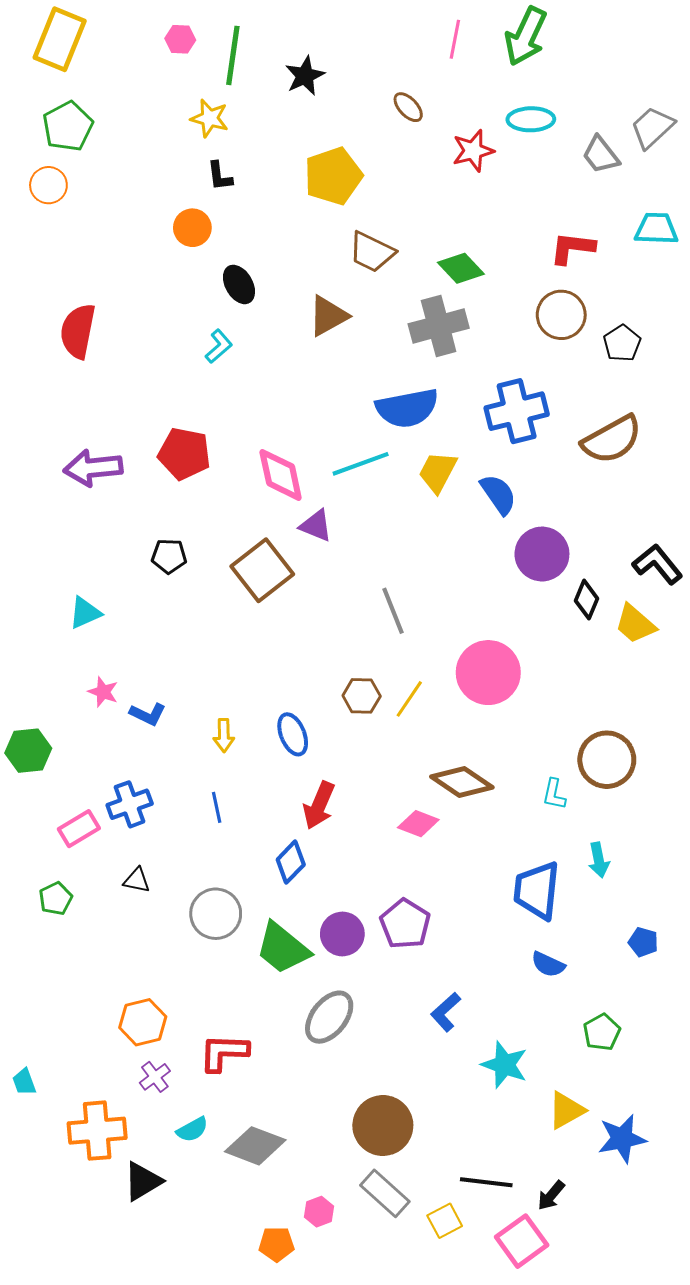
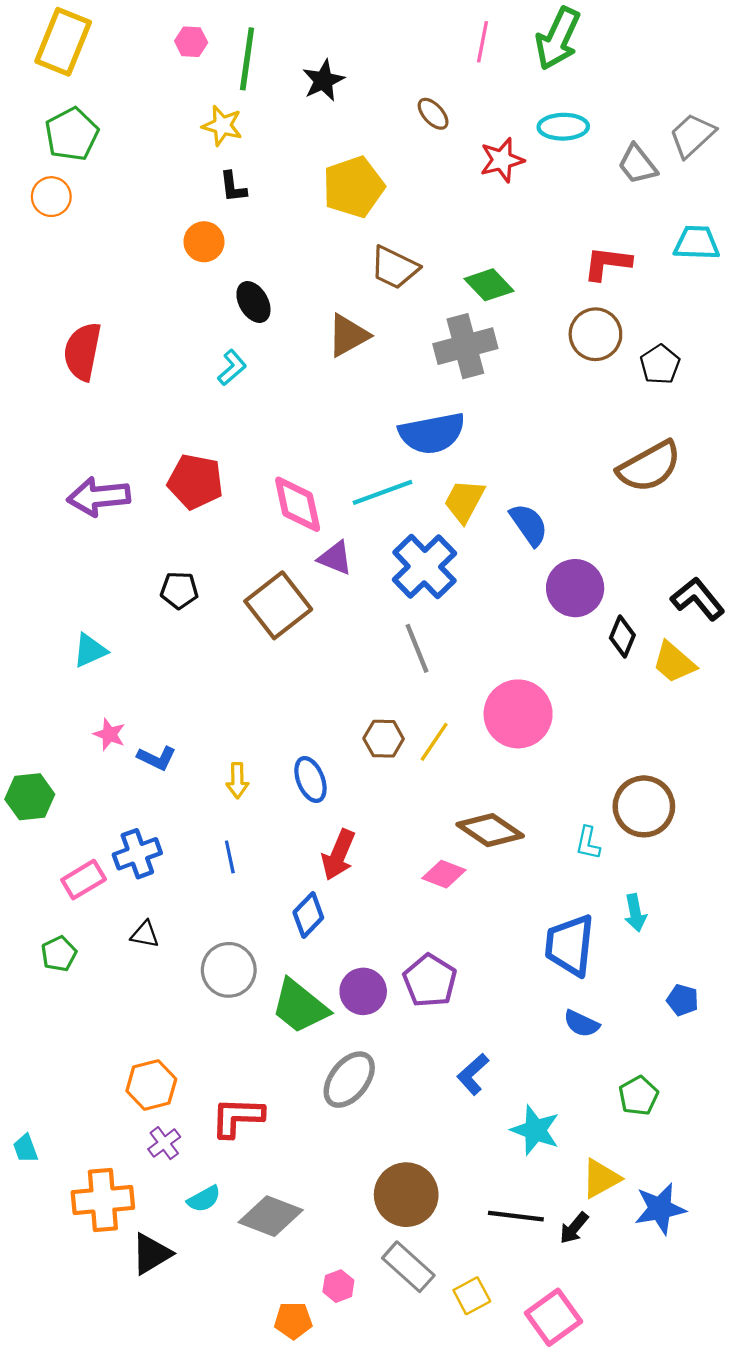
blue cross: (517, 411) -> (424, 567), moved, turned -30
black line: (486, 1182) -> (516, 1216), moved
black arrow: (551, 1195) -> (574, 1228), moved

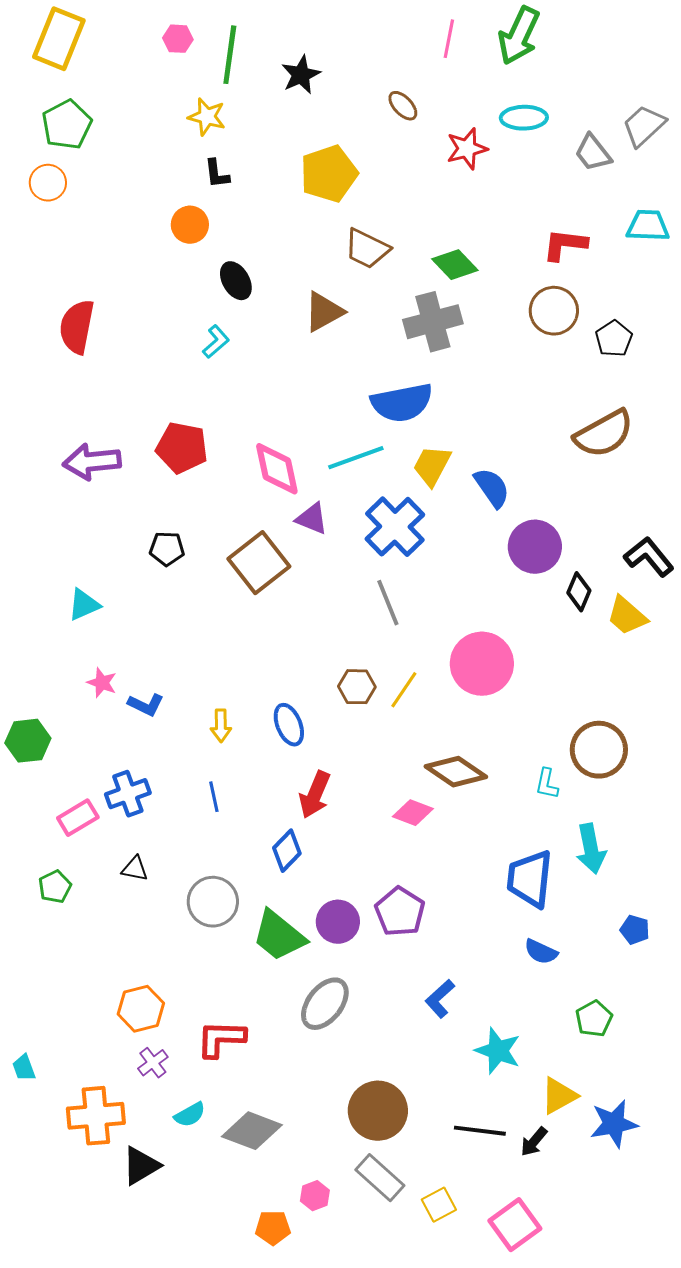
cyan arrow: (635, 913) -> (591, 849), size x1.4

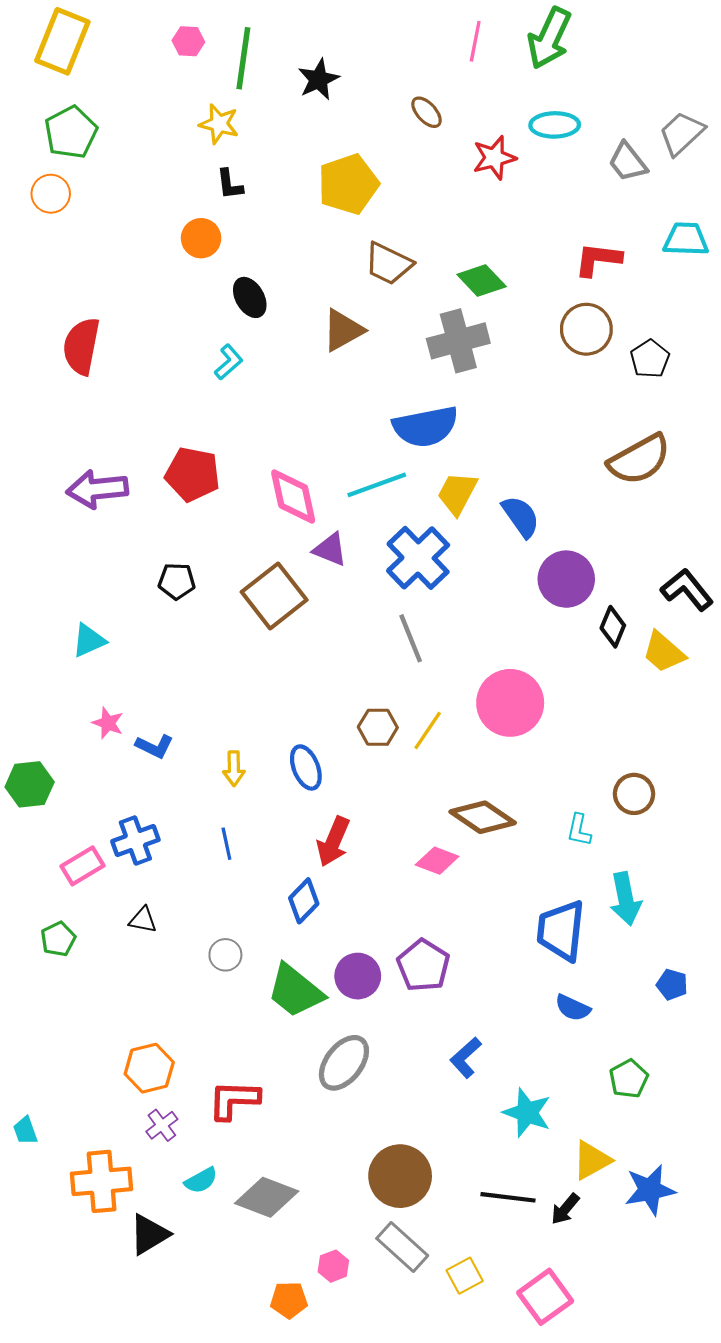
brown circle: (599, 750) -> (634, 794), size x0.7
gray circle: (213, 902) -> (225, 955), size x0.6

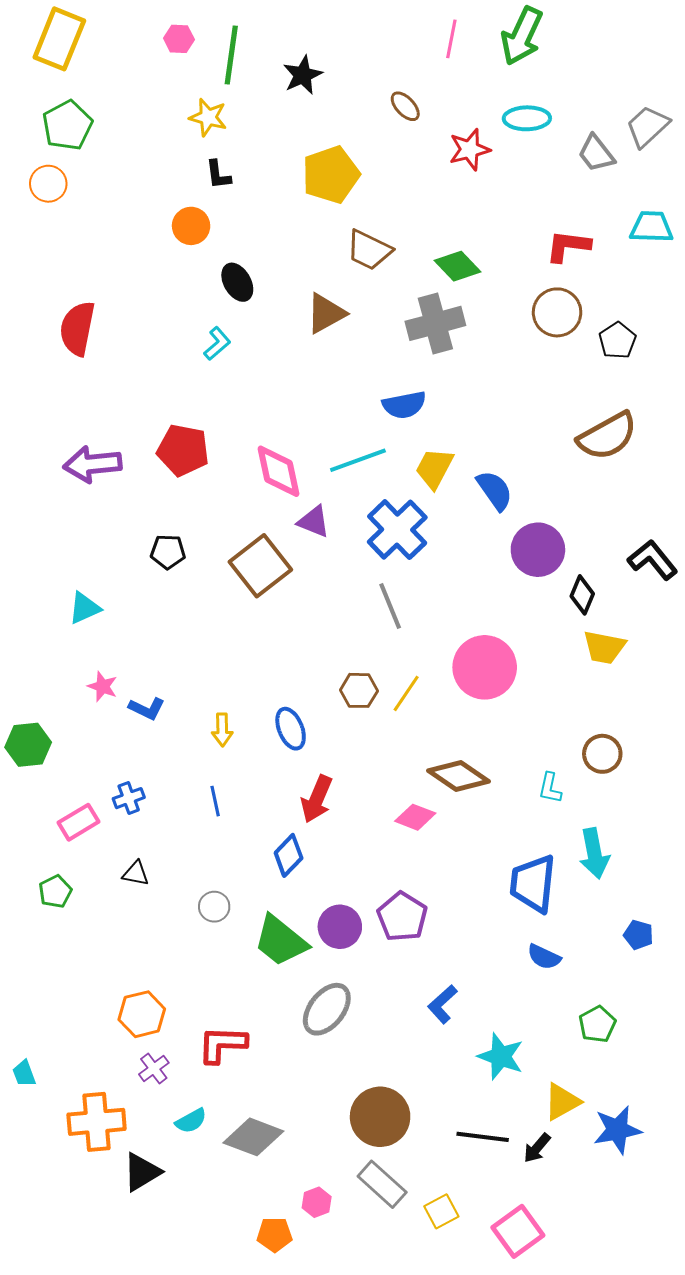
blue semicircle: (425, 427) -> (404, 405), size x0.7
yellow trapezoid: (664, 652) -> (604, 647), moved, turned -30
blue cross: (135, 841) -> (129, 798), size x0.7

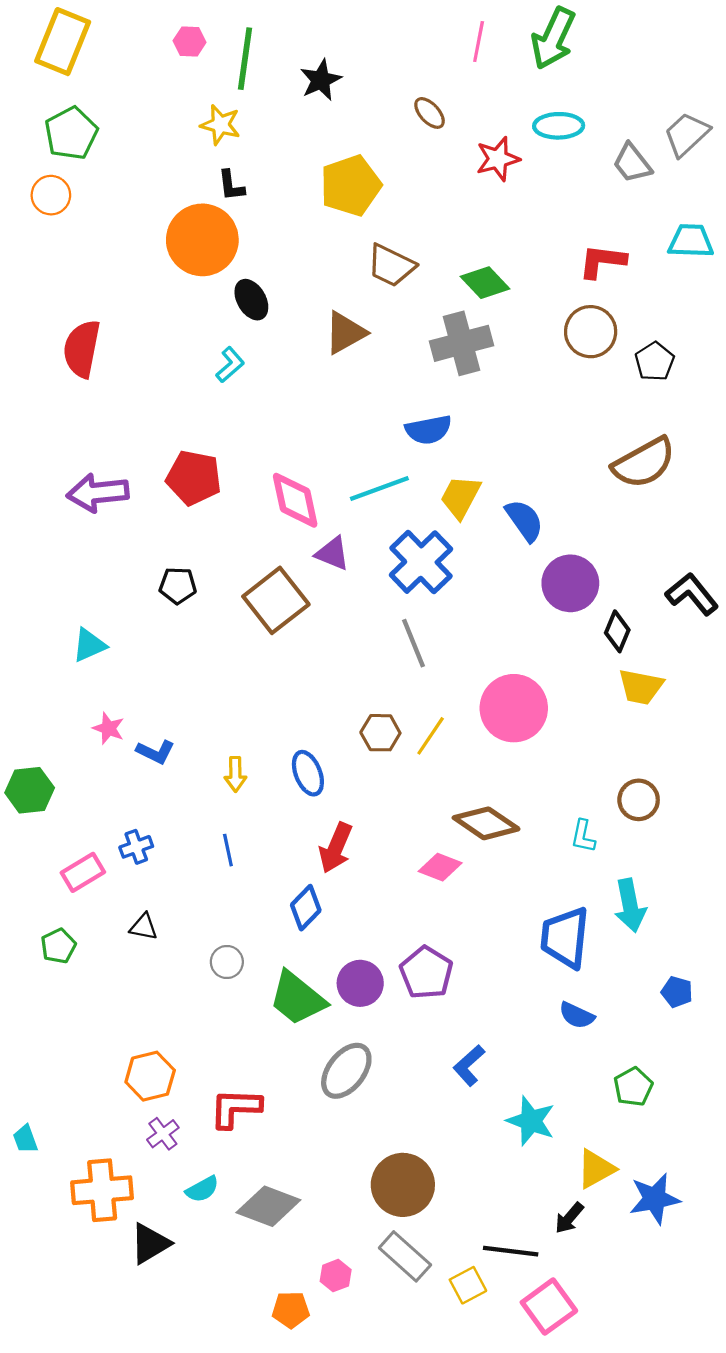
orange circle: (191, 226) -> (202, 240), size x1.8
black line: (483, 1137) -> (511, 1251), moved

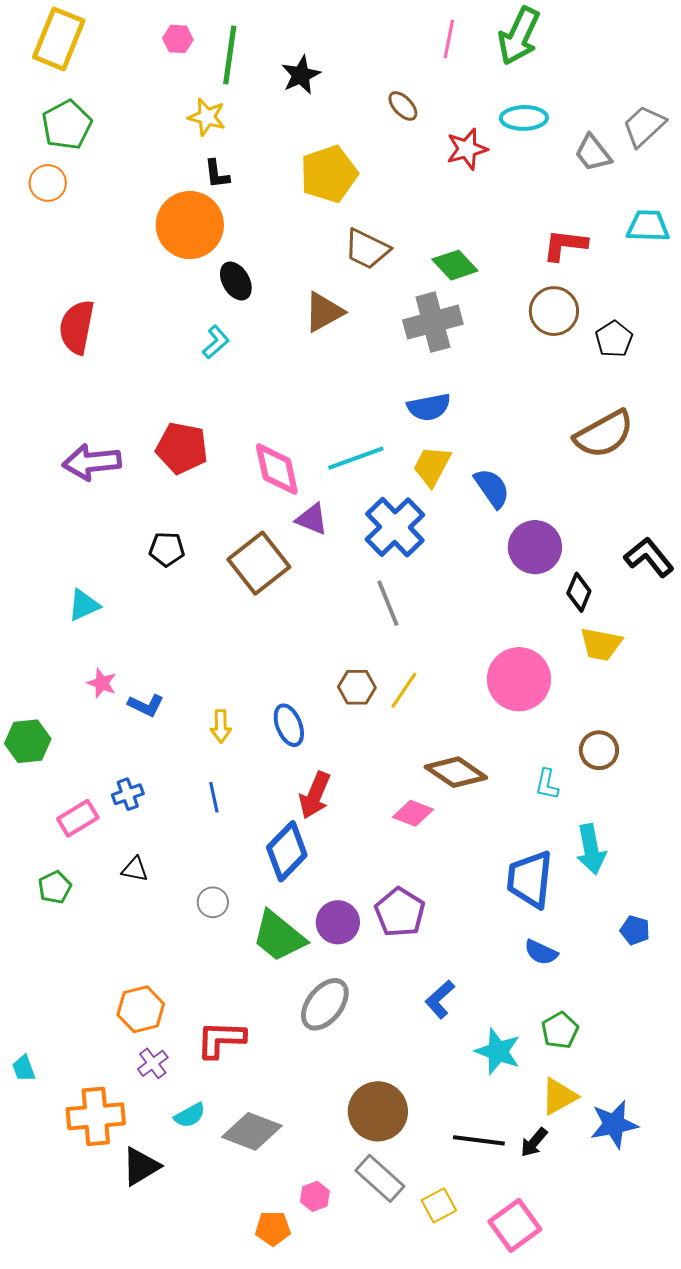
blue semicircle: (428, 430) -> (429, 407), moved
pink circle: (514, 708) -> (519, 679), moved
blue diamond: (306, 908) -> (287, 851), size x1.4
green pentagon: (633, 1087) -> (560, 1030), moved
black line: (511, 1251) -> (479, 1140), moved

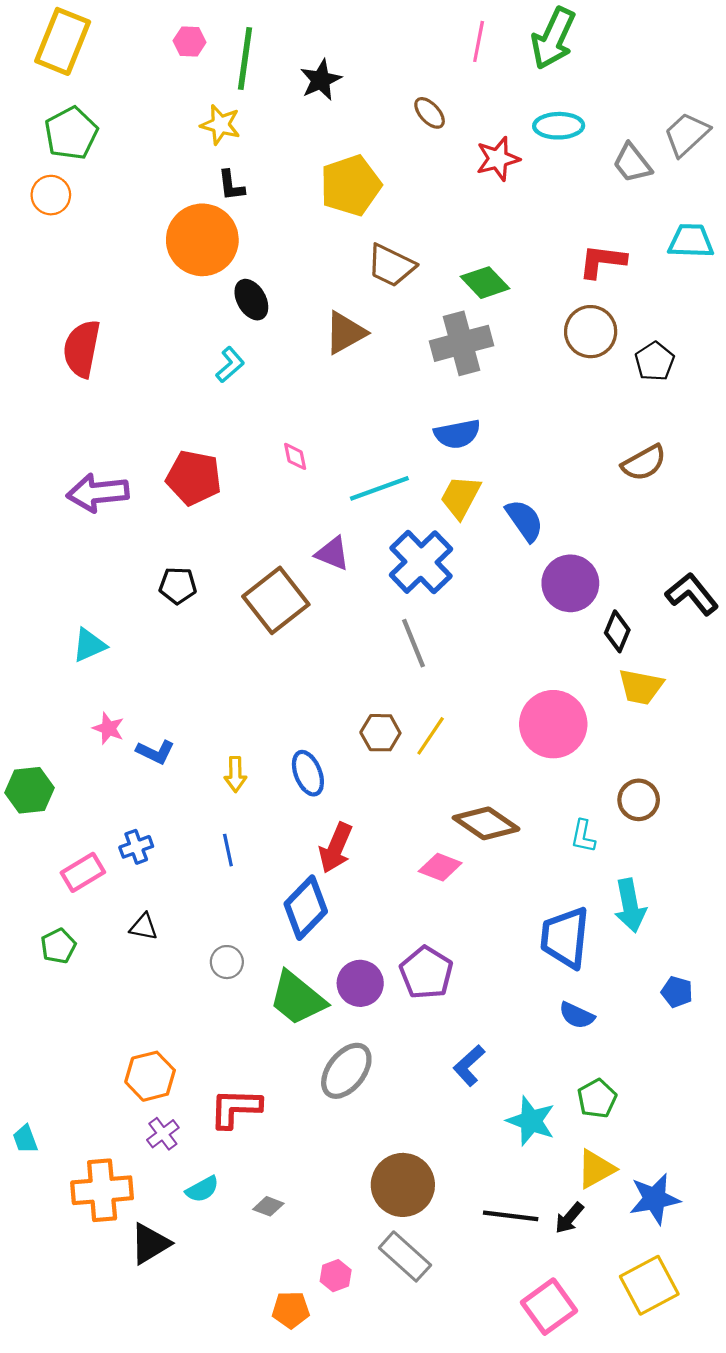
brown semicircle: (604, 434) -> (644, 463), size x0.7
pink diamond: (277, 469) -> (295, 456), moved, size x0.5
gray diamond: (252, 1131) -> (268, 1206), size x0.5
yellow square: (439, 1205) -> (649, 1285), moved, size x1.6

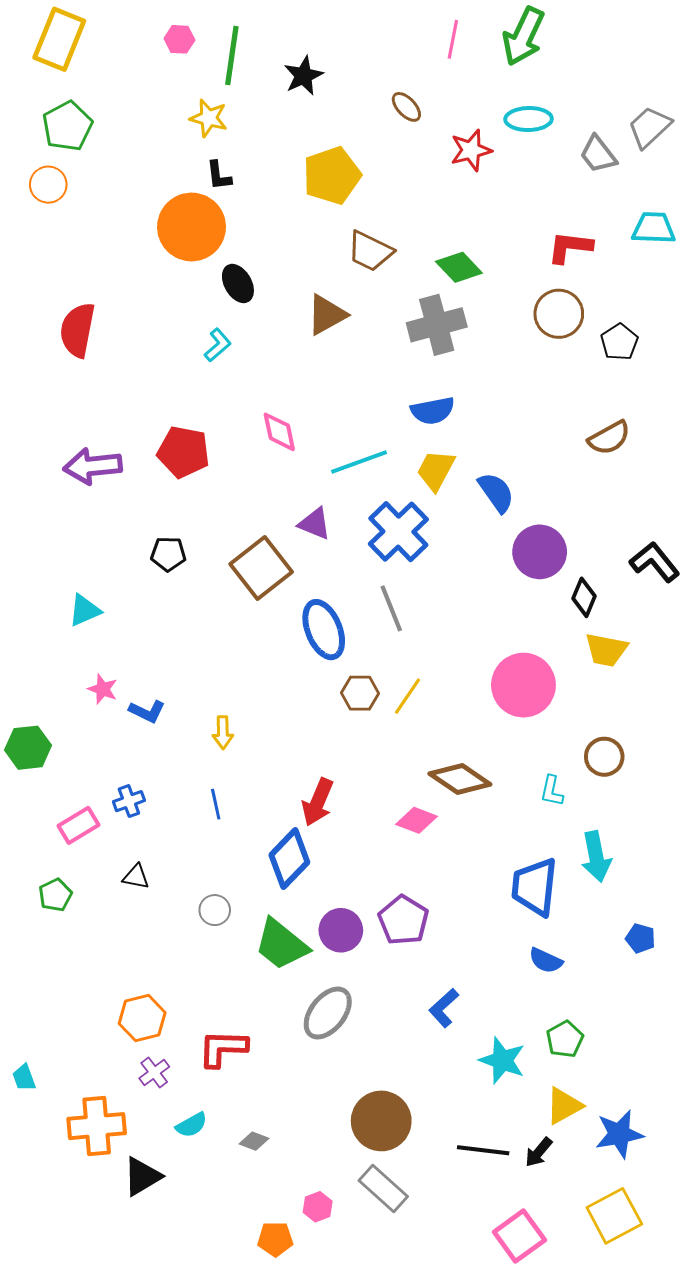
pink diamond: (295, 456) -> (279, 432), size x1.5
blue ellipse: (308, 773) -> (324, 630), moved, size x1.4

